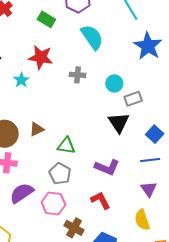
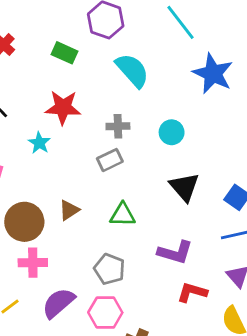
gray rectangle: (133, 99) -> (110, 160), moved
green triangle: (66, 146) -> (123, 215), moved
red L-shape: (100, 200) -> (192, 292), moved, turned -40

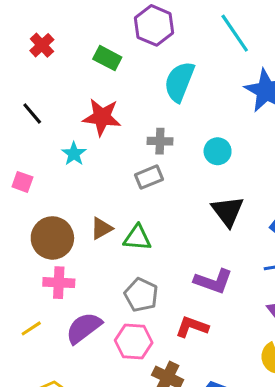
cyan semicircle: (132, 70) -> (179, 82), turned -120
green triangle: (123, 215) -> (137, 238), moved
red L-shape: (192, 292) -> (192, 327), moved

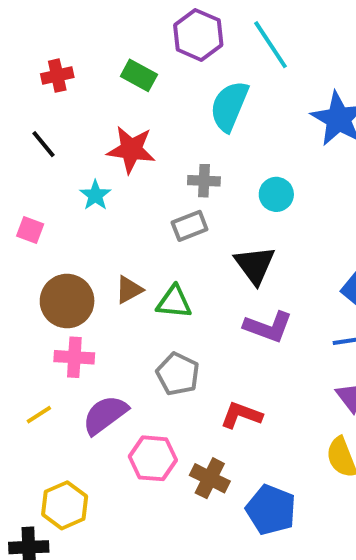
cyan line: (235, 33) -> (270, 45), moved
red cross: (42, 45) -> (57, 76), moved, turned 30
black triangle: (228, 211) -> (255, 265), moved
purple L-shape: (213, 281) -> (268, 327), moved
pink hexagon: (134, 342) -> (153, 458), moved

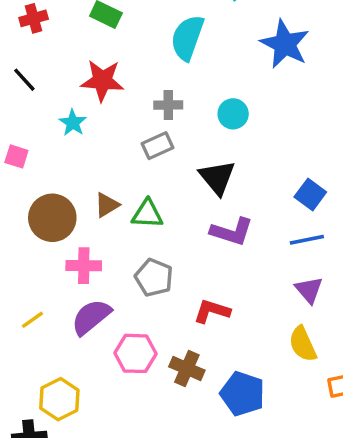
pink cross: (74, 357) -> (84, 266), moved

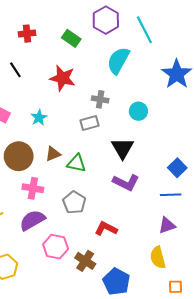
cyan star: (73, 123) -> (39, 118), moved
purple triangle: (309, 290) -> (167, 225), turned 42

